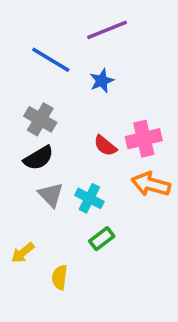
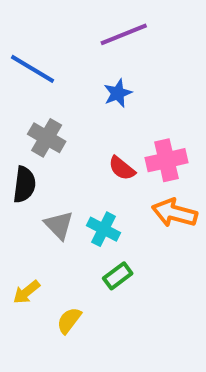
blue line: (51, 60) -> (32, 69), moved
black semicircle: (39, 158) -> (24, 184), moved, turned -52
yellow semicircle: (60, 277) -> (69, 320), turned 30

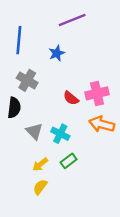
blue line: (32, 69) -> (19, 40), turned 64
blue star: (118, 93) -> (57, 53), moved
yellow arrow: (26, 292) -> (40, 164), moved

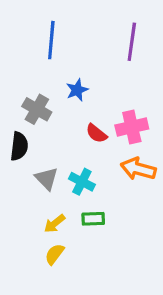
purple line: (72, 20) -> (132, 42), moved, turned -60
blue line: (19, 40) -> (51, 40), moved
blue star: (57, 53) -> (77, 90), moved
green rectangle: (69, 161) -> (93, 219), turned 35

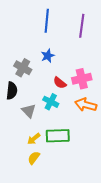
blue line: (51, 40) -> (47, 21), moved
cyan cross: (82, 182) -> (51, 102), moved
green rectangle: (93, 219) -> (58, 136), size x1.6

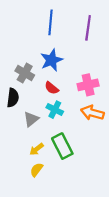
blue star: (48, 56) -> (52, 60), size x1.5
red semicircle: (60, 83) -> (52, 88), moved
gray triangle: (29, 111) -> (31, 119), turned 35
green rectangle: (58, 136) -> (62, 146), turned 65

